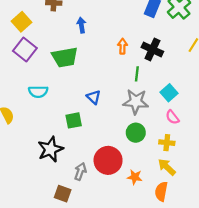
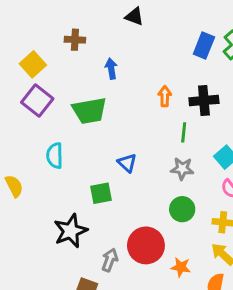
black cross: (152, 49) -> (204, 101), turned -30
cyan semicircle: (38, 92) -> (55, 156), turned 90
gray star: (136, 102) -> (182, 169), size x0.7

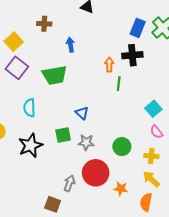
black cross: (204, 101) -> (132, 55), moved
green line: (184, 132) -> (119, 84), moved
gray star: (182, 169) -> (86, 142), moved
black star: (71, 231) -> (31, 146), moved

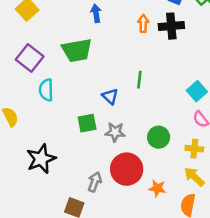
orange arrow: (109, 65) -> (143, 23), moved
purple square: (17, 68) -> (30, 58), moved
green line: (119, 84) -> (139, 80), moved
black star: (31, 146) -> (41, 159), moved

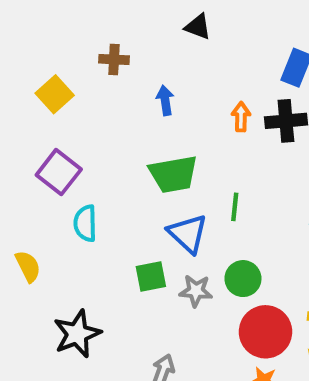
green trapezoid: (77, 50) -> (173, 174), moved
blue triangle: (110, 96) -> (188, 234), size x1.5
green circle: (159, 137) -> (243, 279), moved
red circle: (127, 169) -> (265, 332), moved

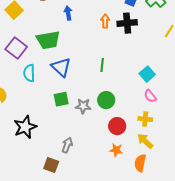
green trapezoid: (173, 174) -> (48, 40), moved
blue triangle: (188, 234) -> (61, 67), moved
red circle: (265, 332) -> (117, 126), size x0.7

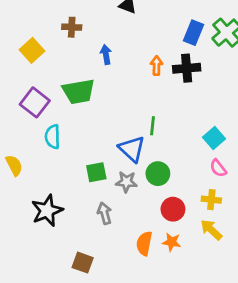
blue triangle: (61, 67) -> (132, 149), moved
gray arrow: (67, 145) -> (105, 213), moved, turned -35
orange semicircle: (140, 163) -> (144, 243), moved

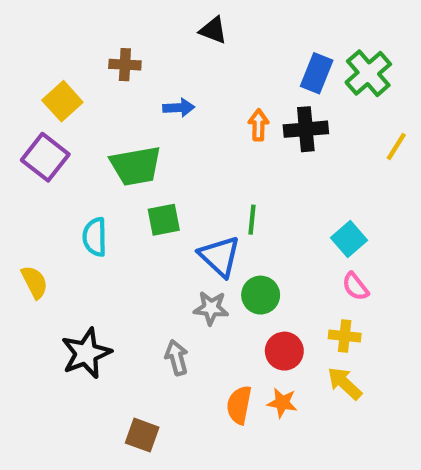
blue arrow: (106, 55) -> (179, 108), turned 96
purple square: (35, 102) -> (45, 157), moved
green square: (96, 172) -> (164, 220), moved

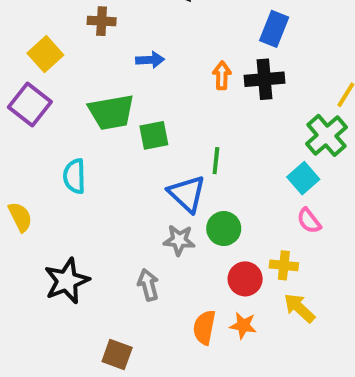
green cross: (368, 73) -> (326, 135), moved
green square: (164, 220) -> (154, 135), moved
yellow cross: (345, 336) -> (284, 265), moved

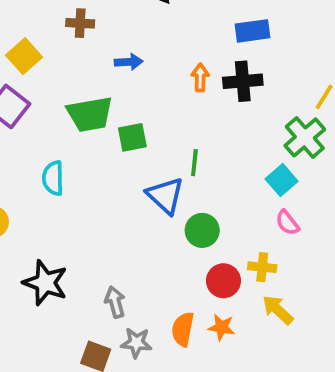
blue rectangle: (274, 29) -> (253, 31), turned 60
gray star: (179, 240) -> (136, 343), moved
black star: (67, 281) -> (45, 283), turned -30
gray arrow: (148, 285) -> (115, 302), moved

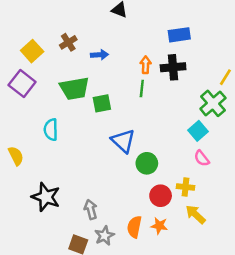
brown cross: (80, 23) -> (68, 42), moved, turned -35
green line: (194, 163) -> (142, 88), moved
gray star: (136, 343) -> (104, 236), turned -30

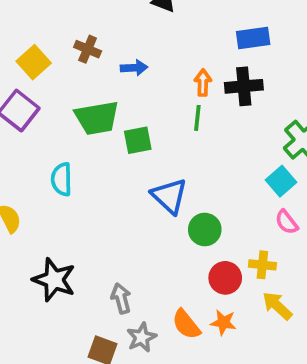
brown cross: (68, 42) -> (88, 49), turned -35
orange semicircle: (134, 227) -> (186, 324), turned -50

